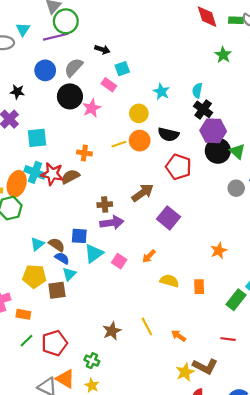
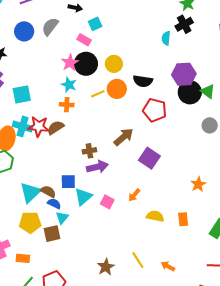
cyan star: (161, 92) -> (69, 85), moved
black circle: (70, 96) -> (86, 64), moved
black cross: (203, 109) -> (184, 24), moved, turned 30
cyan triangle: (37, 244) -> (30, 192), size x1.6

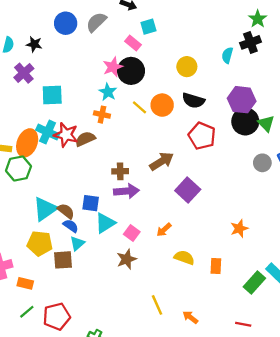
yellow circle: (114, 64) -> (187, 67), moved
yellow line: (98, 94) -> (139, 107), turned 56
brown star: (106, 267) -> (127, 259), moved

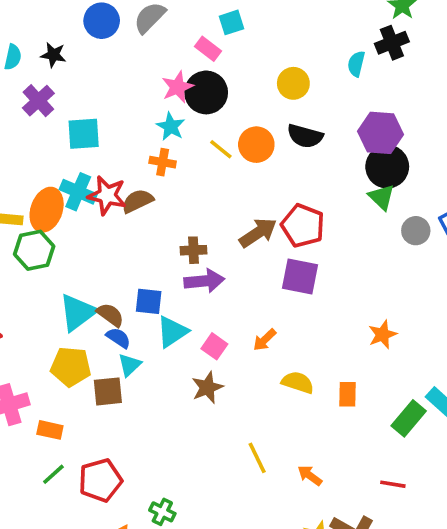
green triangle: (266, 123) -> (382, 197), moved
red pentagon: (202, 136) -> (303, 226), moved
purple square: (188, 190) -> (300, 277), turned -30

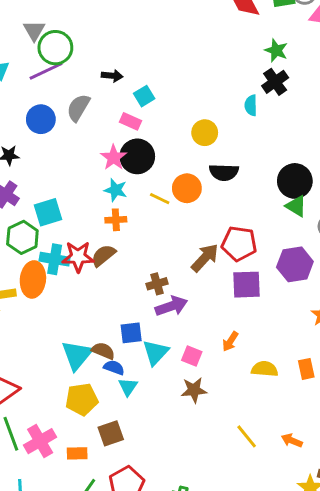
purple hexagon: (381, 133) -> (295, 264), moved
green hexagon: (34, 250) -> (22, 237), moved
brown star: (207, 388) -> (194, 390), turned 30
brown square: (108, 391) -> (111, 433), moved

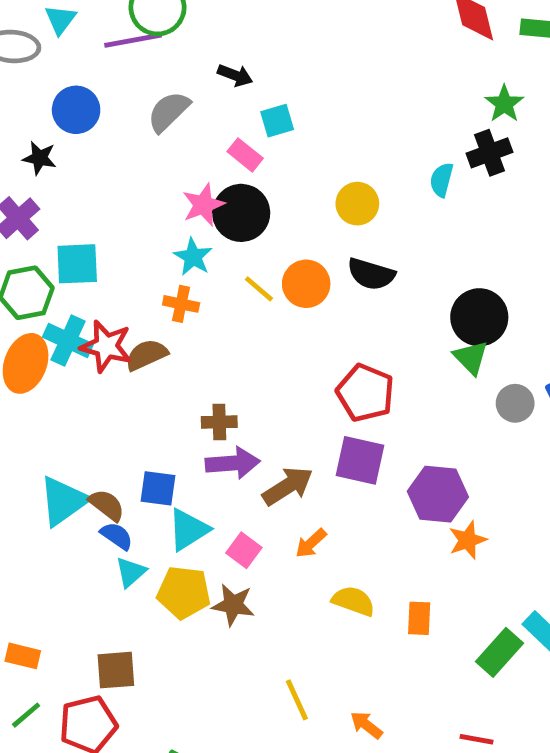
blue circle: (41, 119) -> (76, 110), moved
brown arrow: (205, 258) -> (288, 486), moved
purple hexagon: (295, 264) -> (438, 494), moved
yellow pentagon: (82, 399) -> (184, 592), moved
brown square: (111, 433) -> (116, 670), moved

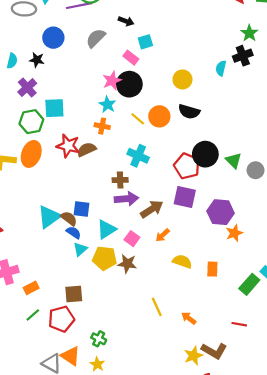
black circle: (479, 317) -> (205, 154), moved
cyan cross: (68, 341) -> (138, 156), moved
green triangle: (471, 357) -> (233, 160), moved
blue square: (158, 488) -> (81, 209), moved
orange rectangle: (23, 656) -> (31, 288), turned -40

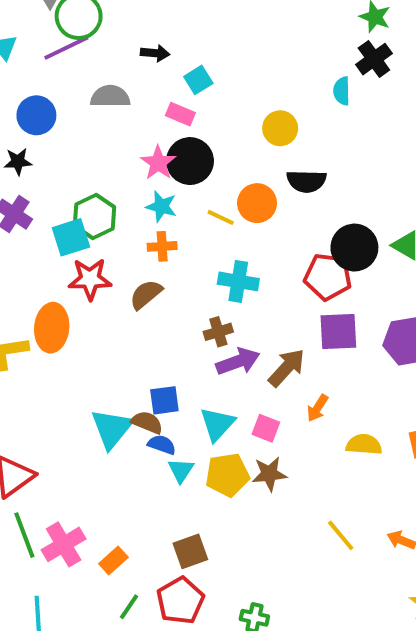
gray semicircle: (96, 38) -> (110, 96), turned 60
green hexagon: (31, 122) -> (94, 216), moved
red star: (68, 146) -> (90, 279), moved

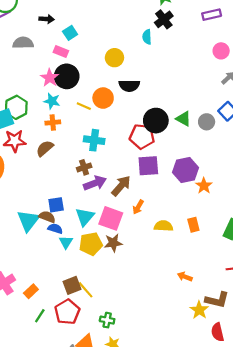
pink square: (266, 428) -> (111, 218), size x1.6
yellow line: (341, 535) -> (86, 290), moved

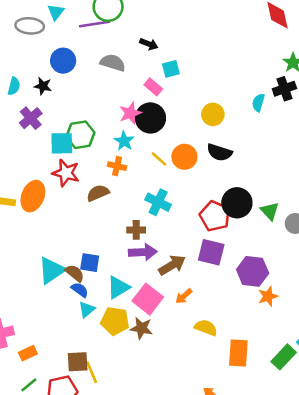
orange rectangle: (193, 225) -> (238, 353), moved, size x1.5

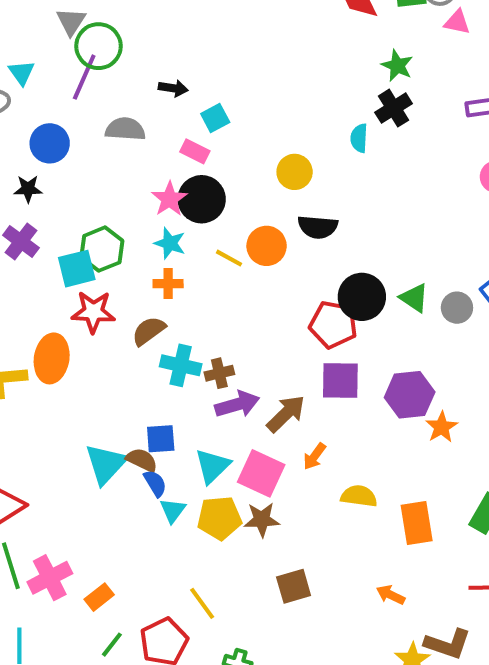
purple line: (94, 24) -> (84, 77), turned -44
cyan cross: (158, 202) -> (181, 365), moved
blue semicircle: (80, 290) -> (155, 483), turned 36
brown square: (78, 362) -> (294, 586), moved

